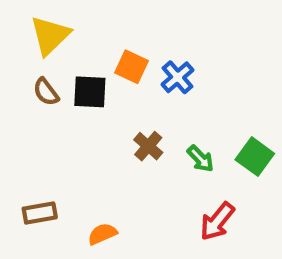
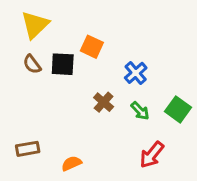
blue cross: (178, 77) -> (136, 73), moved

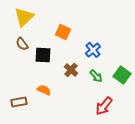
black square: (63, 64) -> (43, 55), moved
orange semicircle: (71, 163) -> (44, 90), moved, turned 48

